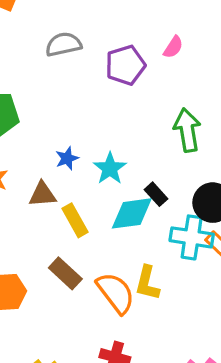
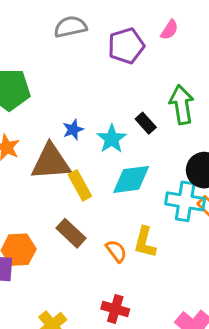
brown triangle: (42, 194) -> (51, 162), size x1.6
black rectangle: (156, 194) -> (146, 123), moved
orange semicircle: (116, 293) -> (116, 251), size x0.6

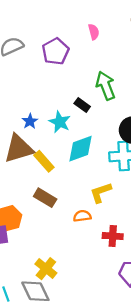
pink semicircle: (169, 30) -> (94, 32), moved, turned -35
yellow L-shape: (145, 242) -> (101, 193), turned 70
orange semicircle: (116, 251) -> (82, 216), moved, turned -48
red cross: (115, 309) -> (113, 236), moved

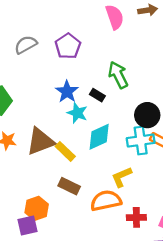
pink semicircle: (94, 32) -> (115, 17), moved, size x1.6
blue star: (30, 121) -> (67, 92), moved, size x1.5
orange semicircle: (82, 216) -> (106, 201), size x1.8

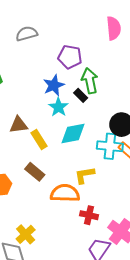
purple pentagon: (68, 46) -> (70, 57), moved, turned 30
green arrow: (118, 75) -> (90, 81), moved
brown triangle: (40, 141) -> (19, 125), size x0.7

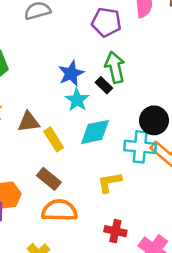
purple pentagon: (70, 57) -> (106, 22), moved
orange semicircle: (65, 193) -> (59, 210), moved

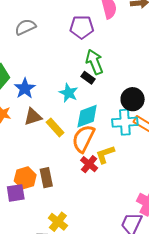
blue star: (71, 73) -> (25, 88), moved
brown rectangle: (49, 179) -> (46, 178), moved, turned 48
orange semicircle: (59, 210) -> (83, 139), moved, turned -56
red cross: (115, 231) -> (89, 164), moved, turned 36

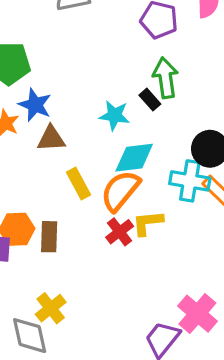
blue star: (25, 88) -> (35, 105), moved, turned -30
cyan star: (69, 93) -> (114, 115), turned -30
yellow rectangle: (55, 127) -> (78, 184), moved

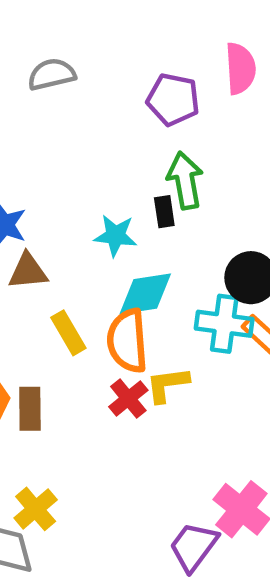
black rectangle: (150, 100) -> (164, 212), turned 35
orange semicircle: (120, 191) -> (127, 341), turned -42

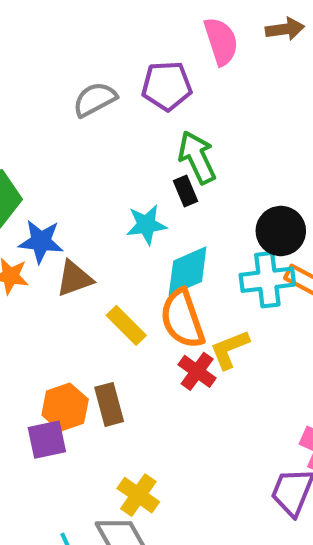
gray semicircle: (52, 74) -> (95, 99), moved

